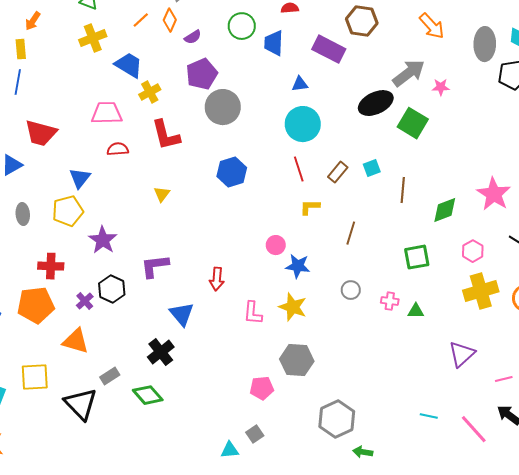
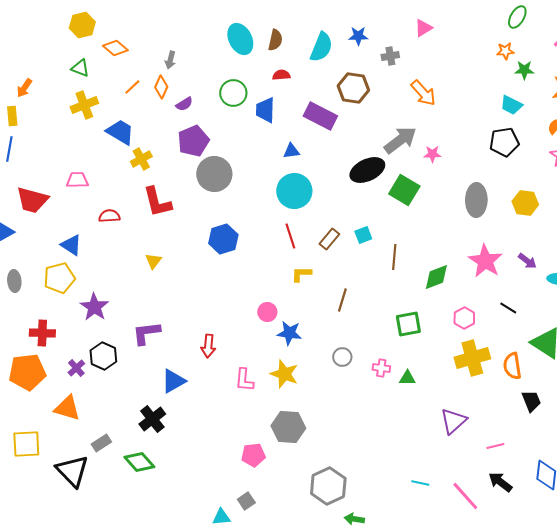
gray ellipse: (485, 44) -> (476, 200), moved
pink trapezoid: (107, 113) -> (77, 180), moved, size x0.7
blue triangle: (80, 178) -> (71, 245), turned -35
blue triangle: (182, 314) -> (173, 381), turned 40

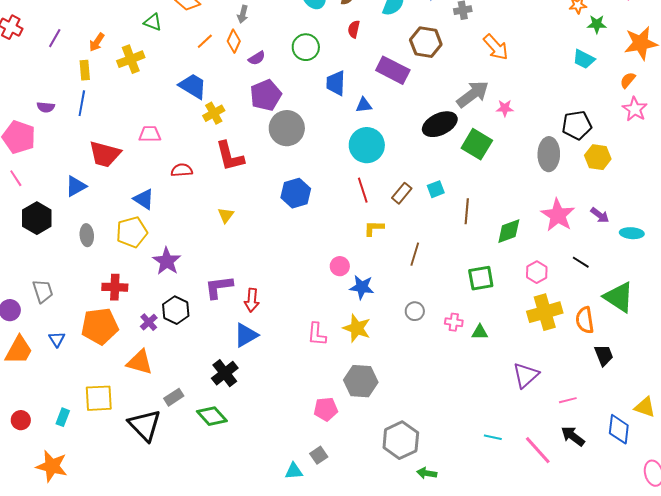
red semicircle: (281, 75) -> (354, 29), turned -72
yellow cross: (84, 105) -> (131, 59), moved
blue trapezoid: (265, 110) -> (336, 83), moved
black pentagon: (504, 142) -> (577, 125), moved
red arrow: (208, 346) -> (252, 300), moved

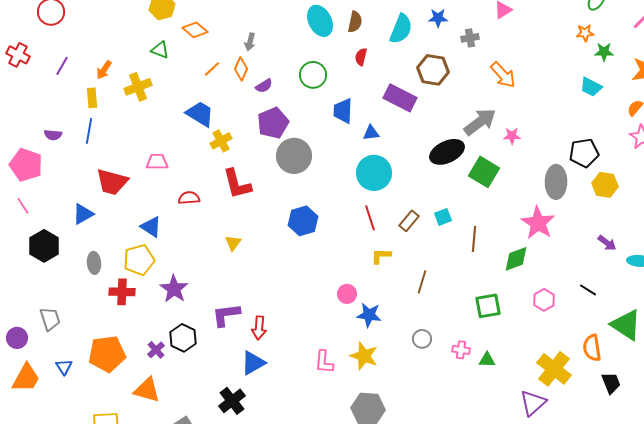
pink star: (558, 215) -> (538, 223), moved
red cross: (115, 287) -> (122, 292), moved
yellow cross: (545, 312) -> (554, 369), moved, turned -36

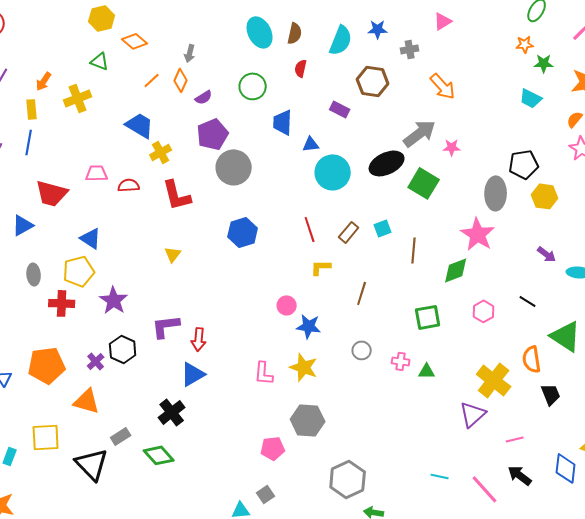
purple rectangle: (400, 98) -> (340, 109), size x0.6
cyan circle: (374, 173) -> (333, 172), moved
red semicircle: (189, 198) -> (129, 185), moved

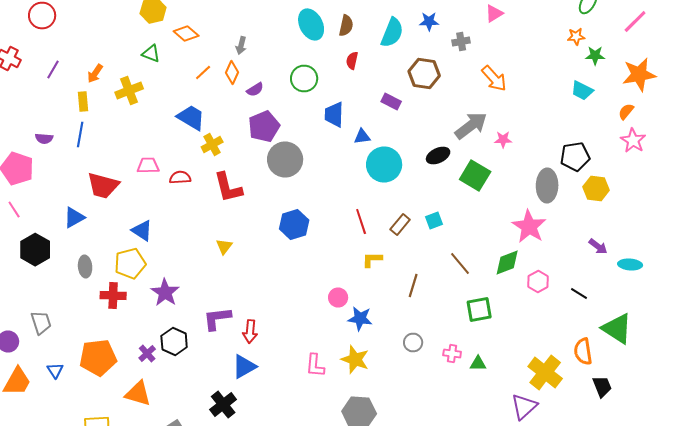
black ellipse: (387, 163) -> (438, 156), size x0.7
brown line: (414, 250) -> (460, 264), moved, turned -45
pink hexagon: (484, 311) -> (538, 282), moved

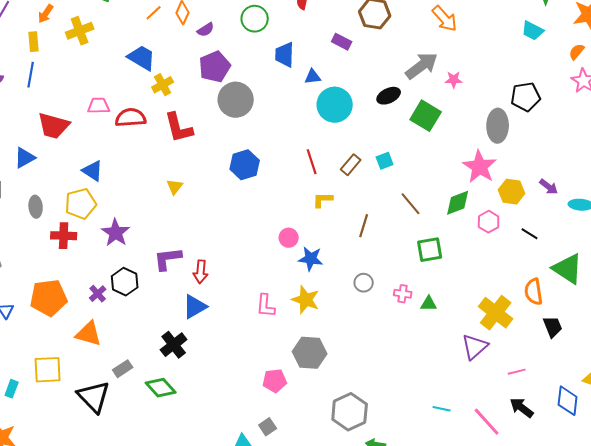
red semicircle: (180, 178) -> (131, 118), size x1.4
yellow hexagon: (596, 188) -> (512, 192), moved

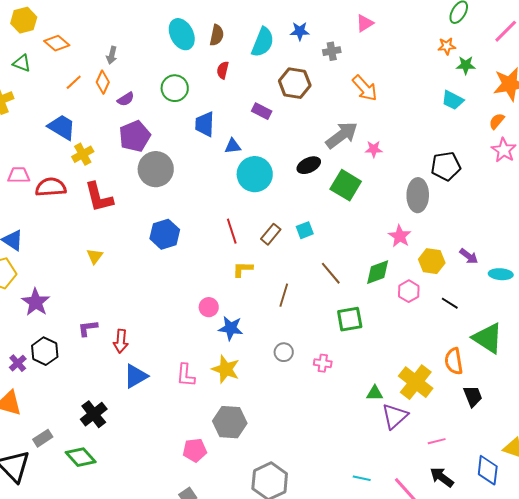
pink star: (480, 167) -> (400, 236), size x0.7
purple L-shape: (168, 259) -> (88, 328), size x0.7
green triangle: (429, 304) -> (375, 393), moved
blue triangle: (195, 307) -> (136, 376), moved

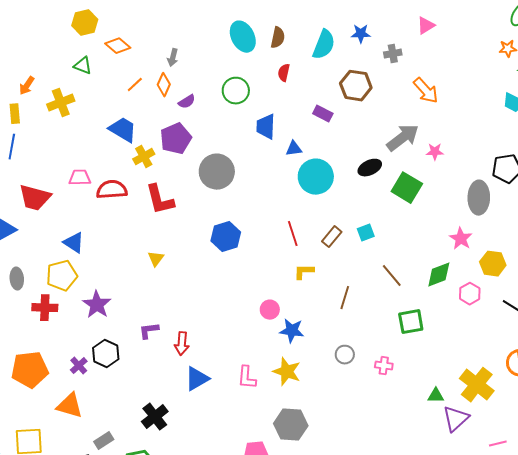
purple pentagon: (135, 136) -> (176, 139), moved

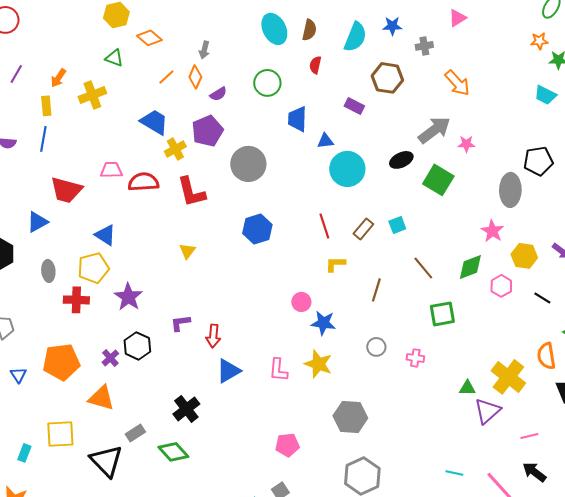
gray hexagon: (291, 425) -> (350, 417), moved

